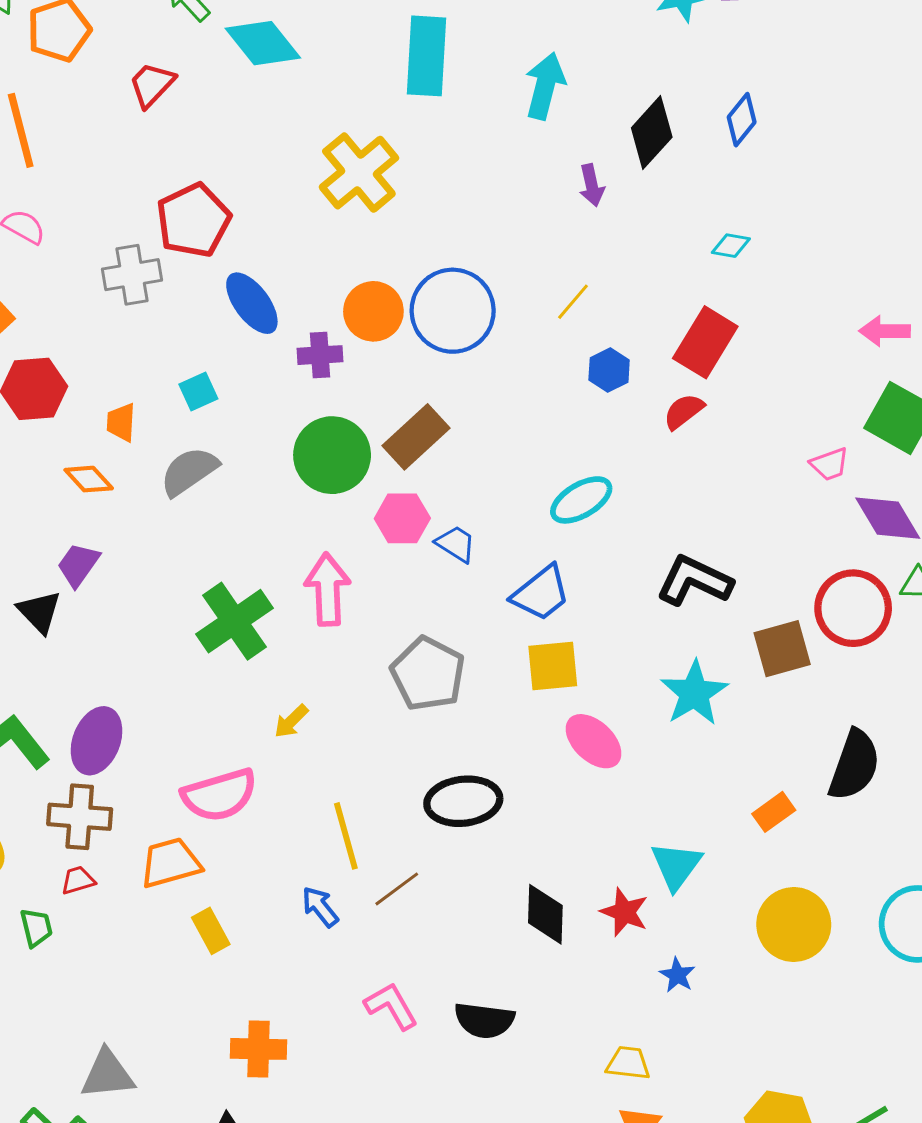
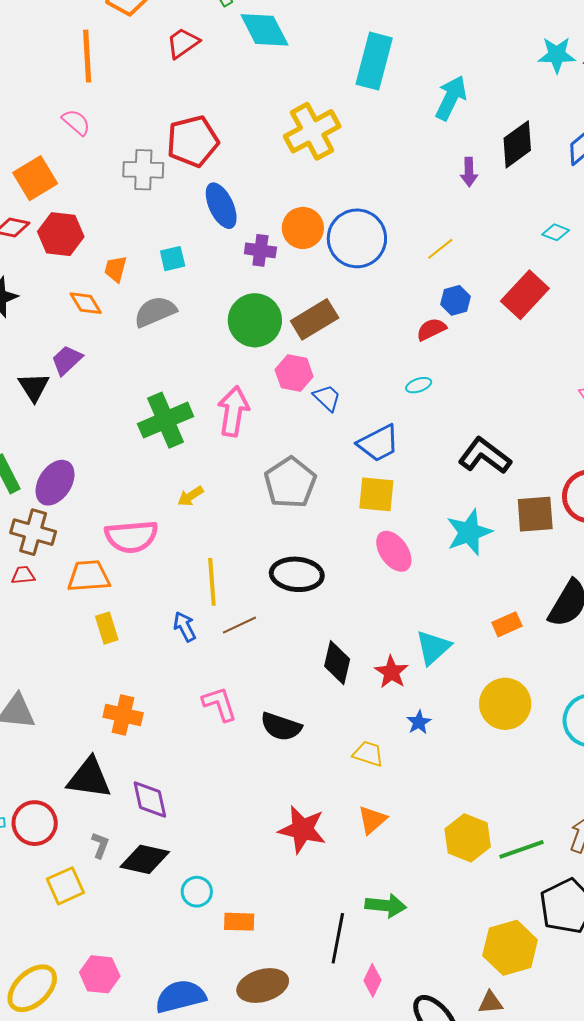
red semicircle: (684, 411) -> (431, 329), moved
cyan ellipse: (581, 500) -> (419, 385), size x0.6
yellow trapezoid: (628, 1063) -> (368, 754), moved

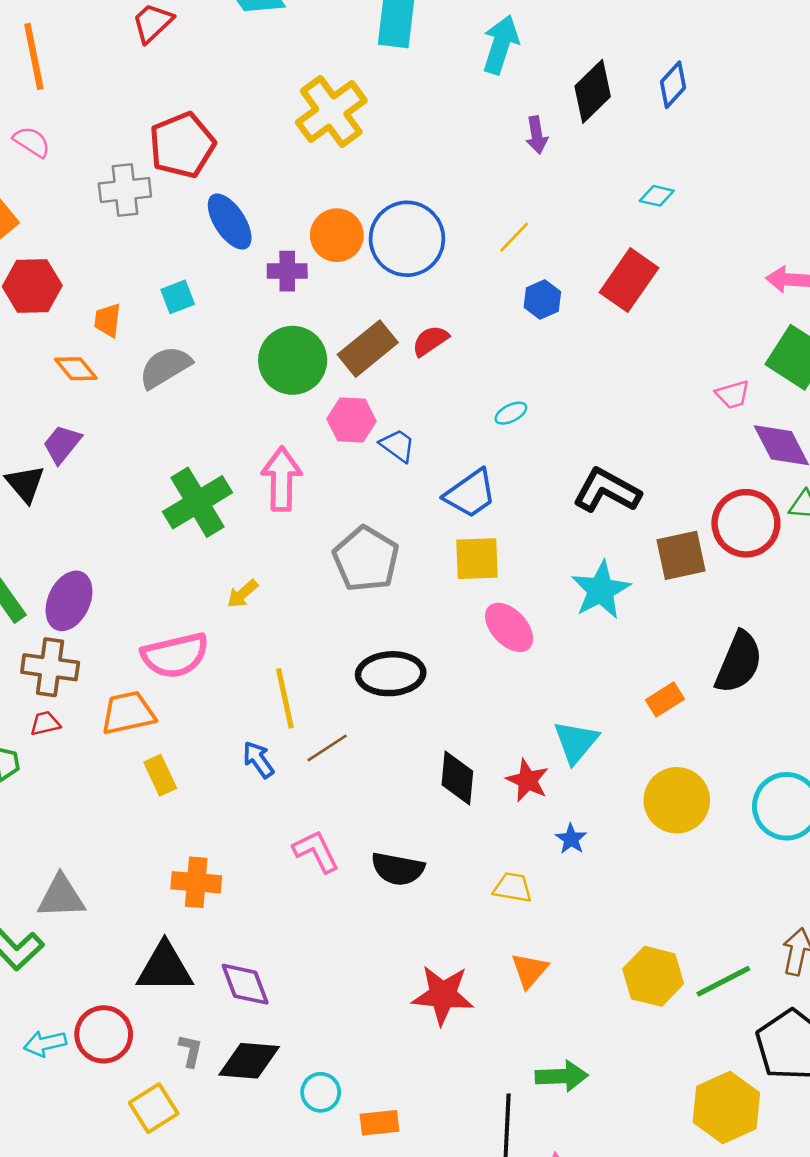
red semicircle: (431, 329) -> (430, 341), moved

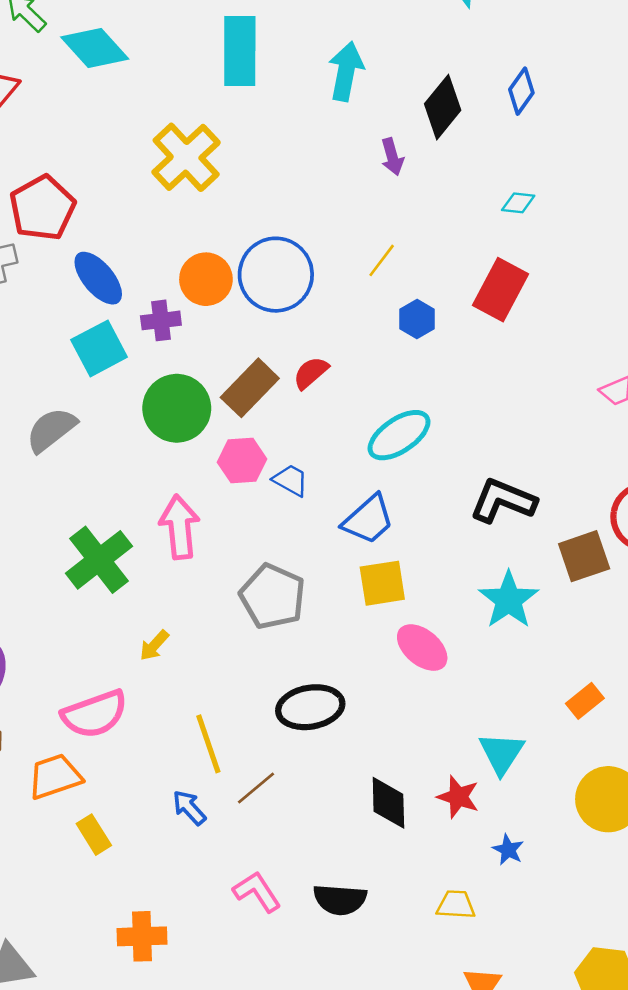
cyan square: (178, 297) -> (99, 348), moved, size x1.6
cyan ellipse: (511, 413) -> (399, 435), size x2.0

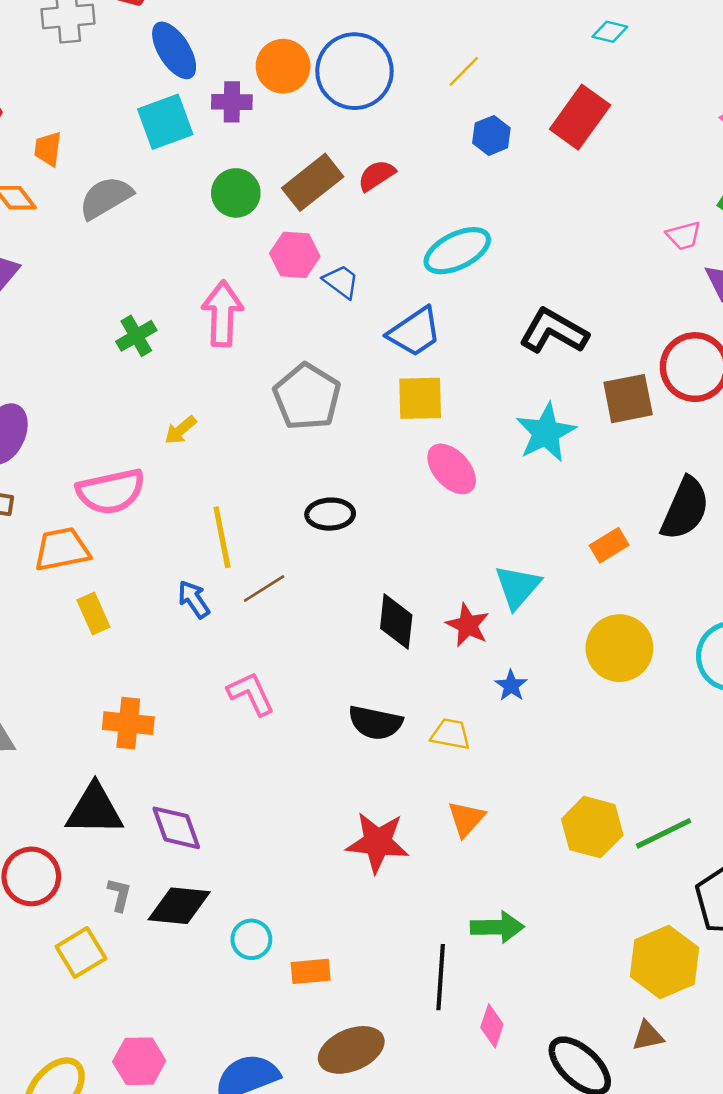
green circle: (177, 408) -> (236, 193), size x0.7
green cross: (99, 560) -> (136, 336), size x0.6
black ellipse: (310, 707) -> (330, 514), size x0.7
black semicircle: (340, 900) -> (375, 723), moved

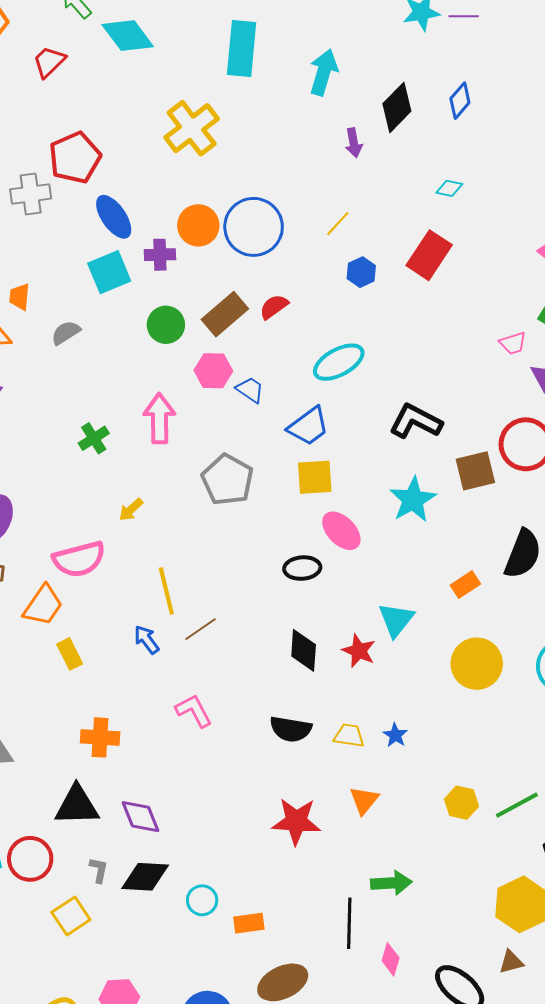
gray semicircle: (106, 198) -> (66, 333), size x0.7
black ellipse: (330, 514) -> (302, 568), moved
orange trapezoid: (62, 549) -> (43, 605), turned 138
blue star: (511, 686) -> (395, 735), moved
yellow hexagon: (592, 827) -> (461, 803), size x0.7

